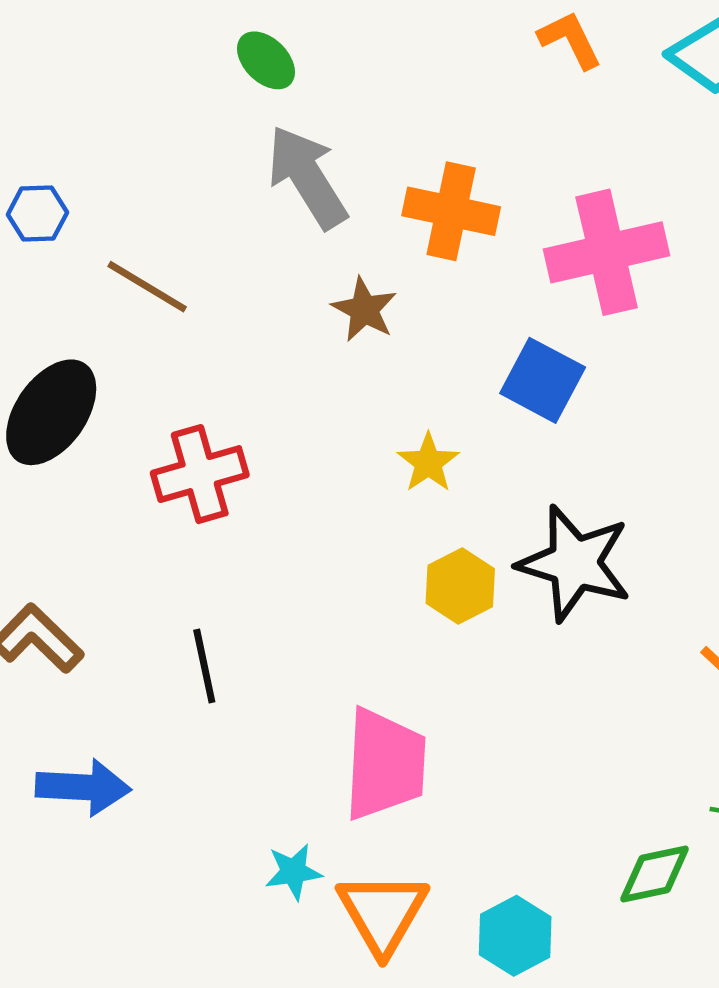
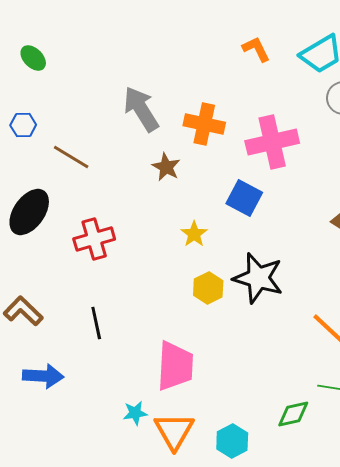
green ellipse: (266, 60) -> (33, 58), moved

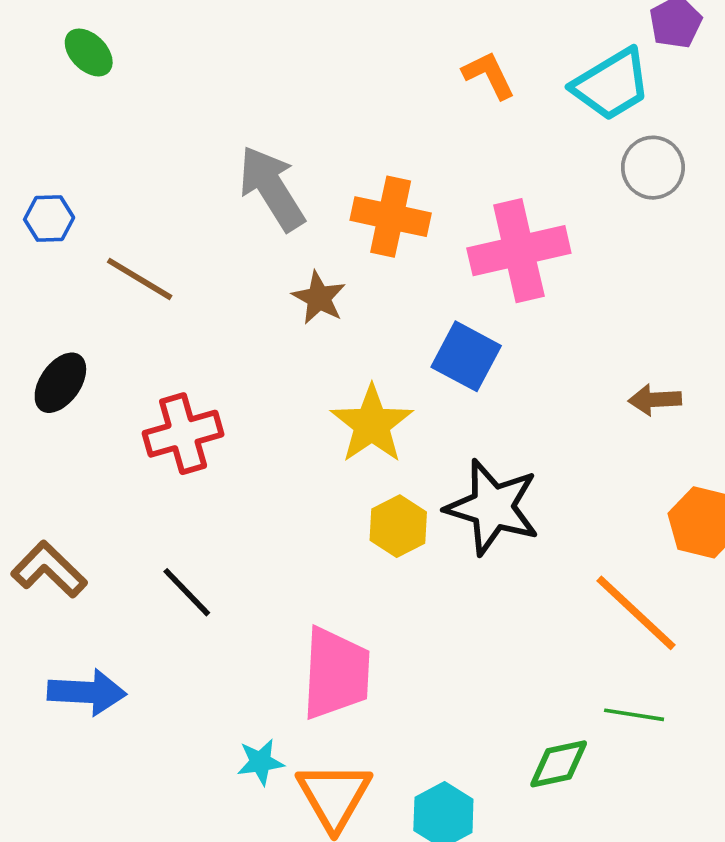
green ellipse: (33, 58) -> (89, 52), moved
black ellipse: (29, 212) -> (60, 383), size x0.7
yellow star: (194, 234) -> (372, 424), size x1.6
black line: (96, 323) -> (187, 592), turned -32

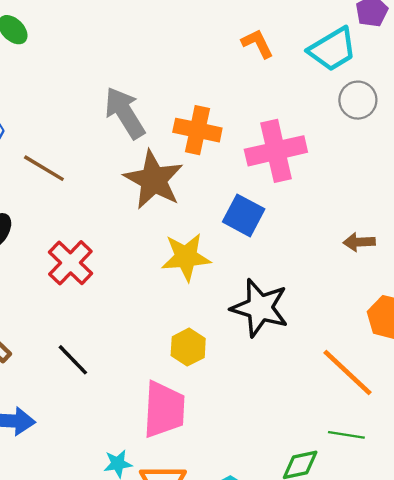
brown star: (319, 298) -> (154, 180), size x1.8
yellow star: (372, 424) -> (186, 257), turned 30
red cross: (183, 434) -> (70, 263), turned -30
yellow hexagon: (398, 526) -> (188, 347), moved

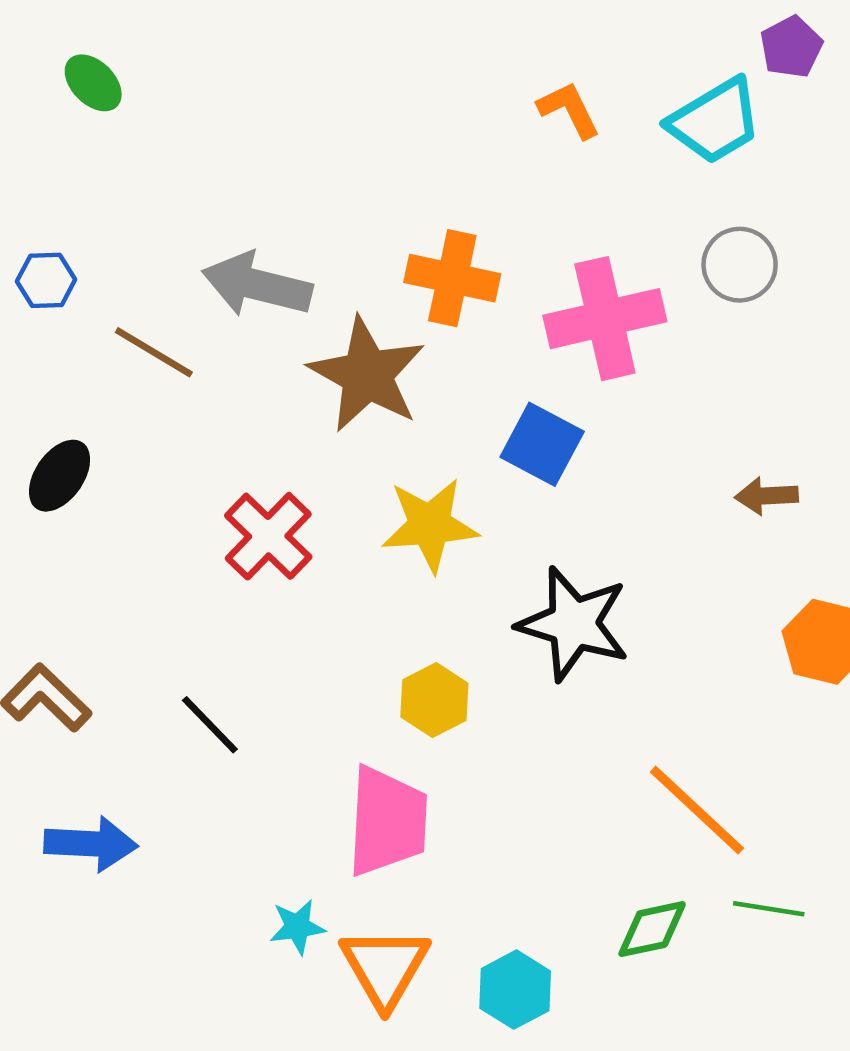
gray circle: (358, 100) -> (740, 265), moved
gray arrow: (125, 113) -> (257, 285), moved, turned -44
red cross: (70, 263) -> (268, 536), moved
orange line: (348, 372) -> (697, 810), moved
green line: (346, 435) -> (769, 909), moved

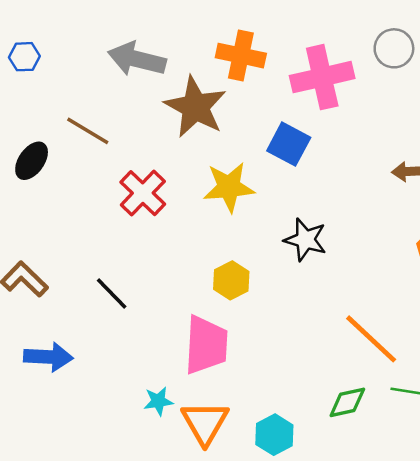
brown line: (154, 352) -> (88, 131), moved
black star: (573, 624) -> (305, 240), size x0.7

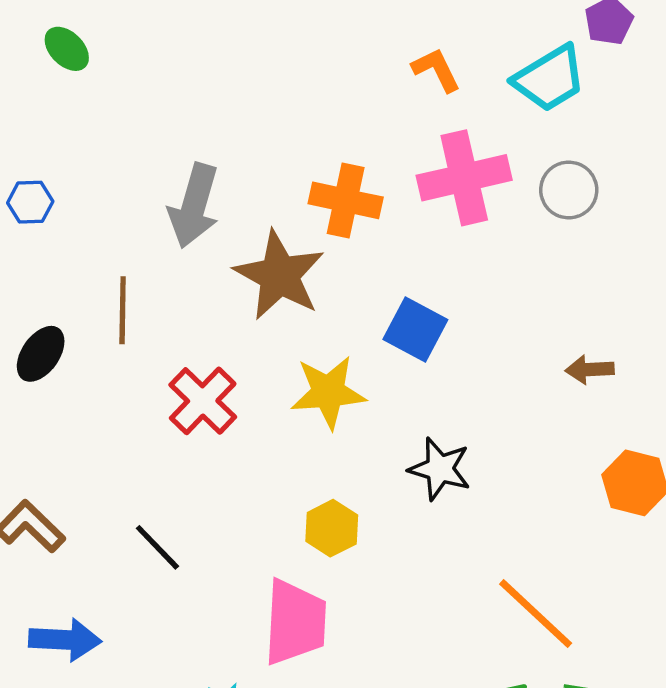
gray arrow: (137, 59) -> (194, 206), turned -88
pink cross: (322, 77) -> (464, 178), moved
brown line: (88, 131) -> (123, 310), turned 60

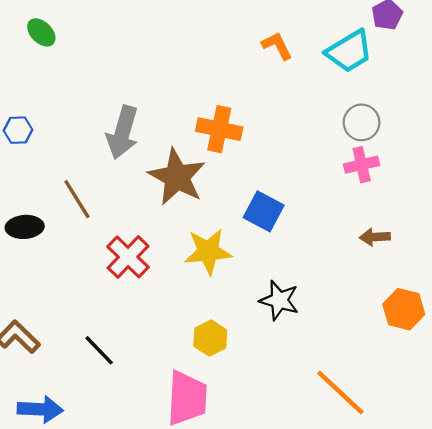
pink cross: (464, 178) -> (362, 165), moved, size x0.6
brown line: (123, 310) -> (77, 199), turned -33
black ellipse: (41, 354) -> (25, 227), turned 51

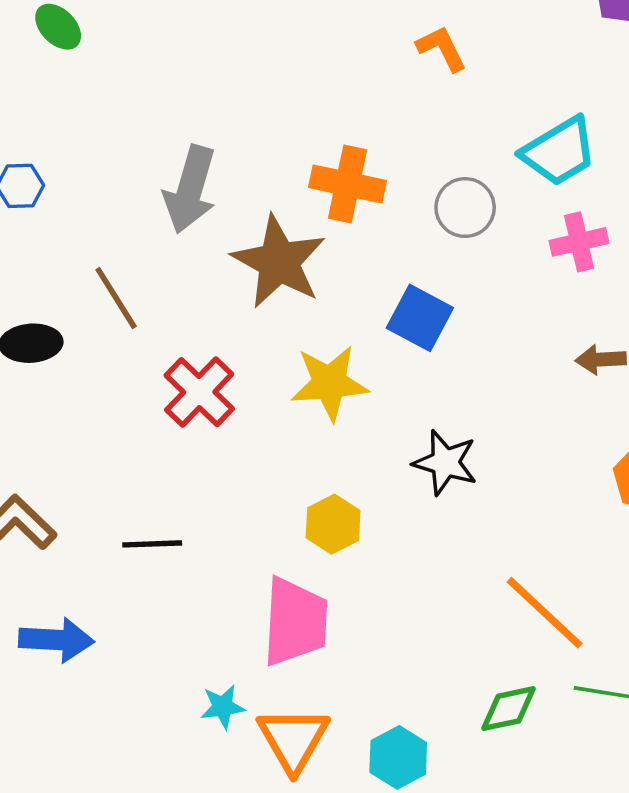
cyan trapezoid: (349, 51) -> (559, 151), moved
gray circle: (362, 122) -> (465, 208), moved
black line: (99, 350) -> (152, 544), turned -48

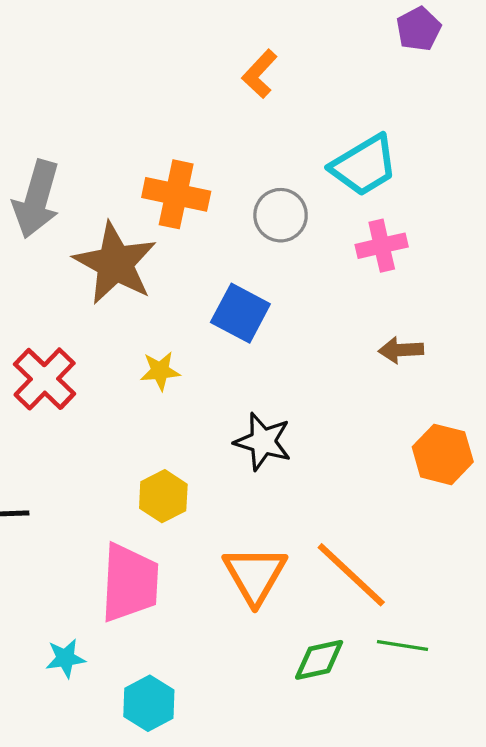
orange L-shape: (442, 48) -> (260, 74), turned -111
yellow star: (329, 383) -> (160, 371), size x0.6
orange triangle: (293, 739) -> (255, 575), moved
cyan hexagon: (398, 757) -> (149, 703), moved

